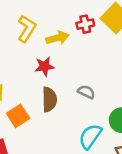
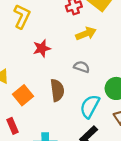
yellow arrow: (58, 38) -> (86, 34), moved
brown semicircle: (49, 99) -> (57, 90), moved

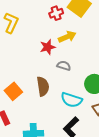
red star: (42, 48) -> (48, 47), moved
cyan semicircle: (90, 106) -> (72, 100), turned -100

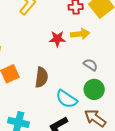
gray semicircle: (64, 66) -> (90, 65), moved

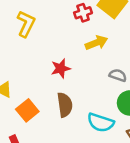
red star: (57, 39) -> (61, 68), moved

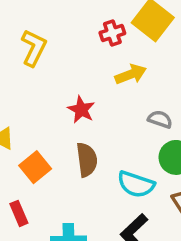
red star: (61, 68) -> (81, 110), turned -30

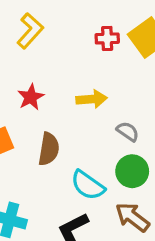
yellow arrow: (131, 74) -> (92, 99), moved
red star: (81, 110) -> (31, 97), moved

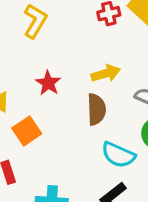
brown semicircle: (49, 149) -> (96, 109), moved

